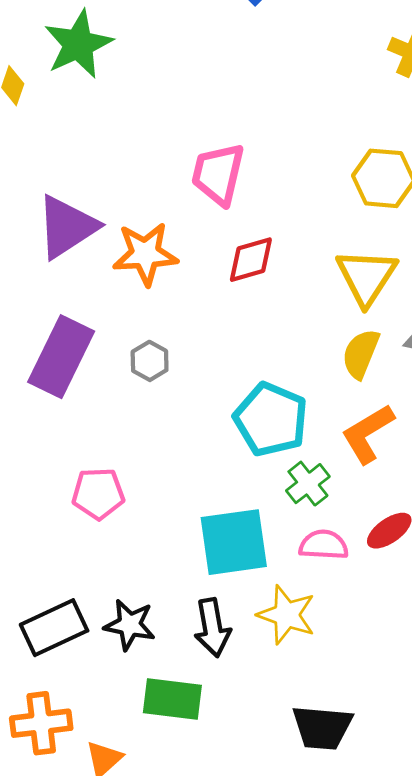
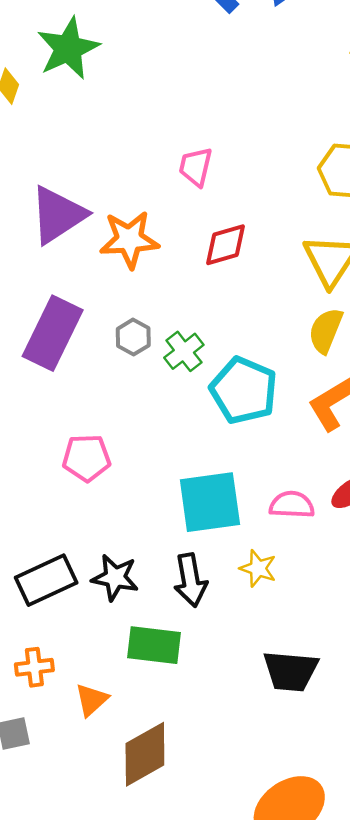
pink trapezoid: (218, 174) -> (196, 167), size x0.7
green cross: (308, 484) -> (184, 351), moved
yellow star: (287, 615) -> (258, 568), size x0.7
orange cross: (41, 723) -> (34, 667), size x0.7

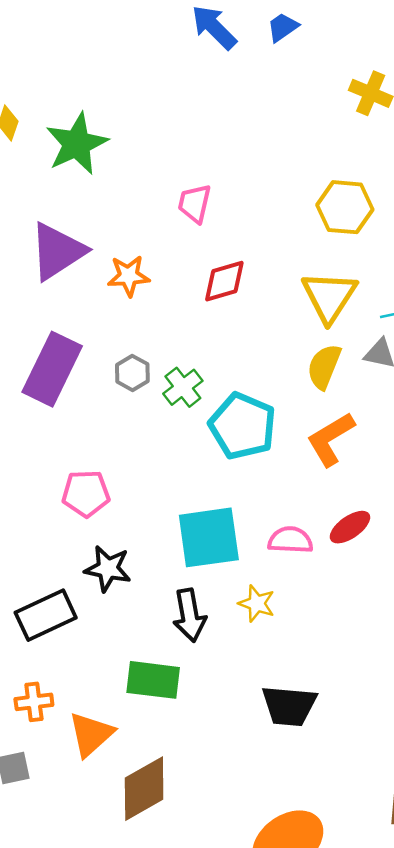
green star: (68, 48) -> (77, 144), moved
orange star: (129, 240) -> (129, 276), size x0.7
black star: (115, 578) -> (108, 569), moved
orange triangle: (92, 700) -> (91, 734), size x1.4

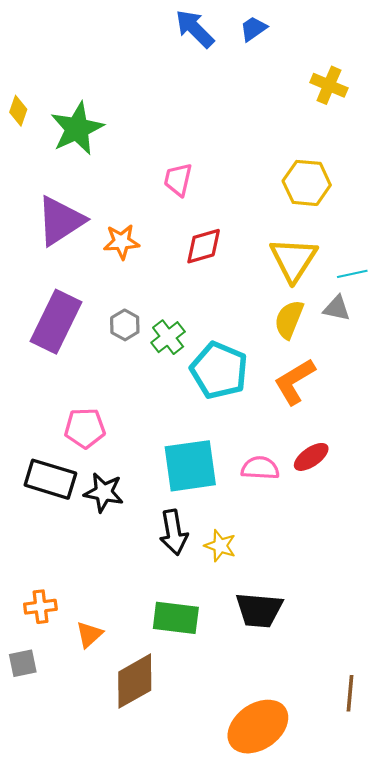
yellow star: (257, 603) -> (220, 546), moved
black rectangle: (46, 615) -> (50, 479), moved, turned 42
green rectangle: (153, 680) -> (176, 618), moved
orange triangle: (91, 734) -> (89, 634), size x0.7

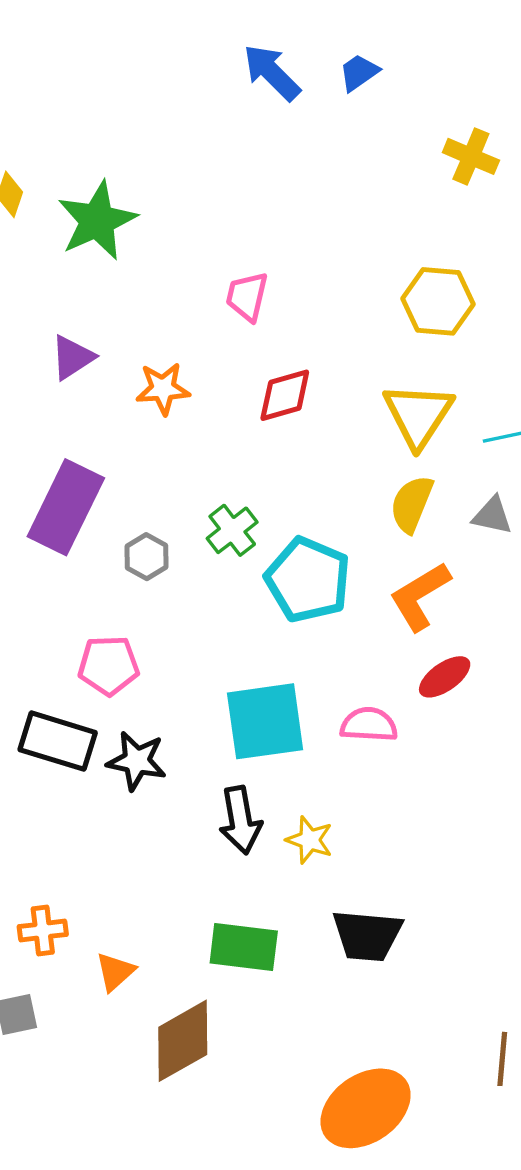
purple triangle: (60, 221) -> (72, 357), size x0.6
gray triangle: (337, 308) -> (492, 515), moved
gray hexagon: (125, 325) -> (147, 557), moved
red ellipse: (311, 457) -> (445, 677), moved

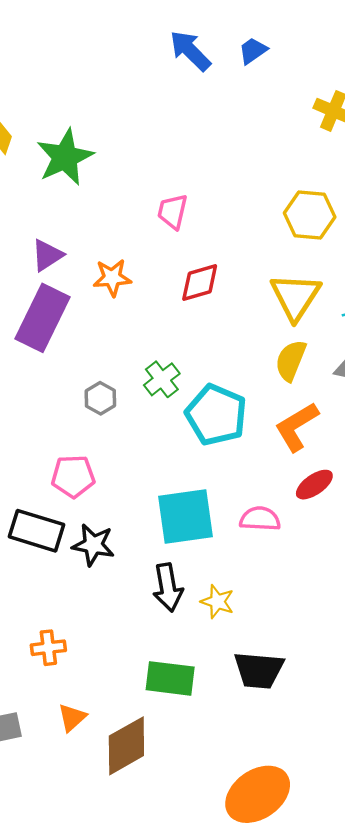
purple rectangle: (66, 507) -> (42, 318), moved
orange cross: (43, 931) -> (48, 648), moved
orange triangle: (115, 972) -> (72, 717), moved

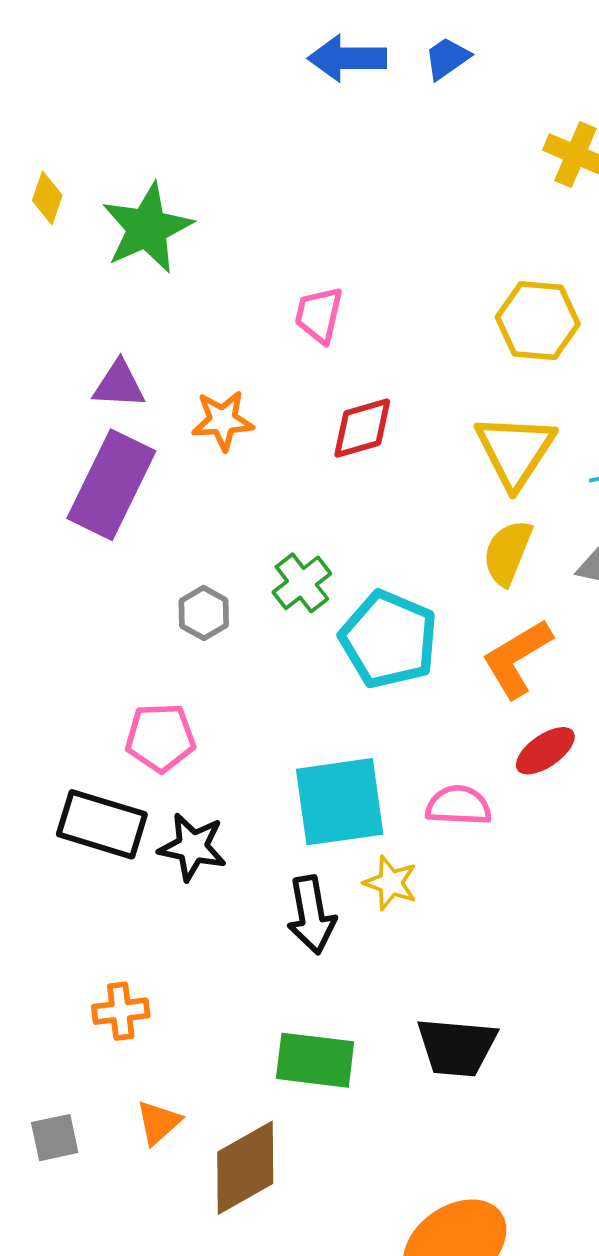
blue arrow: (190, 51) -> (347, 58), turned -45
purple triangle: (47, 255) -> (119, 385), turned 36
yellow star: (217, 602) -> (391, 883), moved

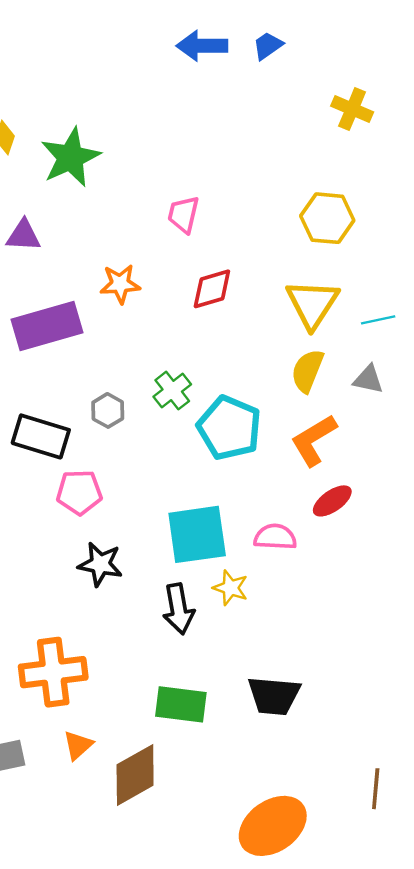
purple triangle: (119, 385) -> (23, 236), moved
purple rectangle: (111, 485) -> (47, 326), turned 48
black rectangle: (102, 824) -> (41, 436), moved
orange cross: (121, 1011) -> (53, 672), size x1.8

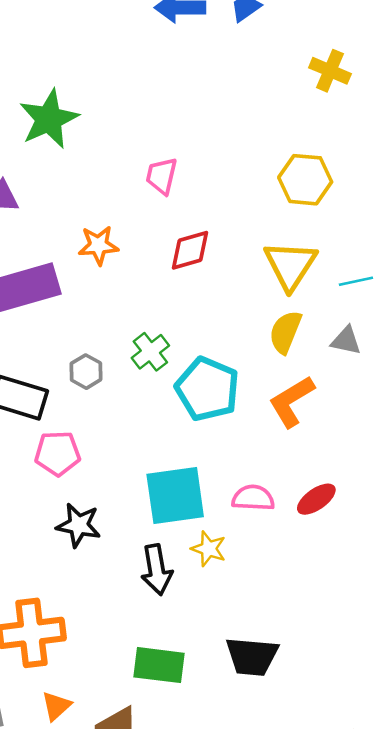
red ellipse: (332, 501) -> (316, 499), moved

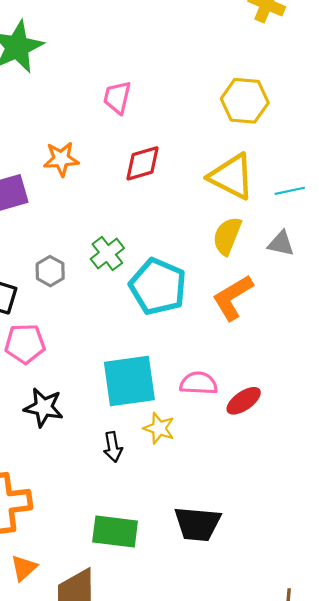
yellow triangle: (290, 265) -> (232, 177), turned -36
red ellipse: (316, 499) -> (244, 401), moved
black arrow: (157, 570) -> (113, 447), size x0.7

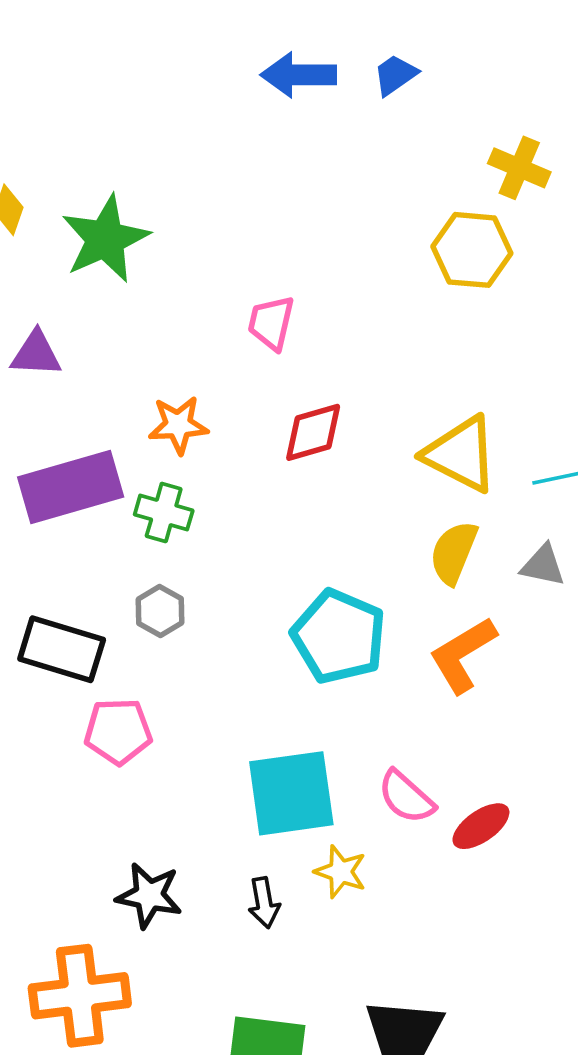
yellow hexagon: (245, 101) -> (472, 250), moved
green cross: (107, 254) -> (164, 512), moved, turned -36
pink semicircle: (199, 383) -> (406, 797), turned -141
black star: (44, 407) -> (149, 895), moved

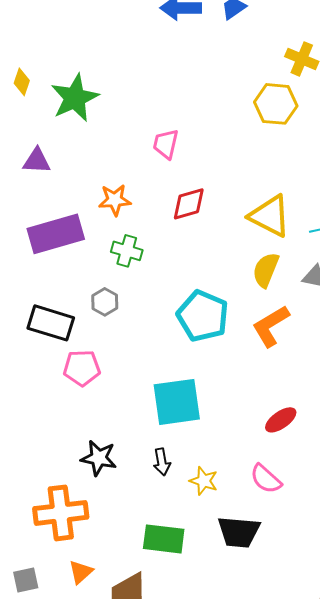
green cross: (164, 512) -> (127, 251), moved
pink semicircle: (406, 797) -> (266, 479), moved
yellow star: (341, 872) -> (204, 481), moved

